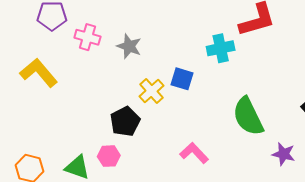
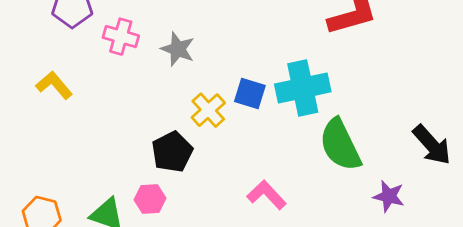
cyan cross: (221, 48) -> (303, 88), moved, size x1.4
yellow L-shape: (39, 73) -> (54, 85), size x0.7

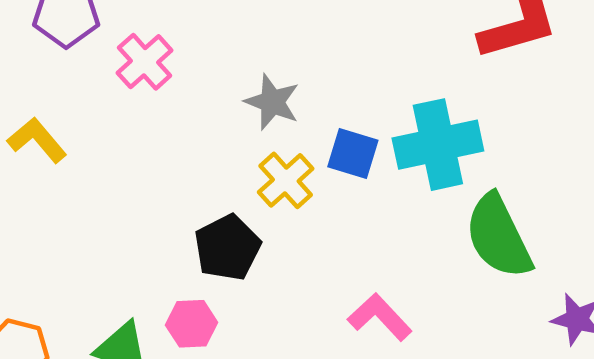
pink cross: (121, 37) -> (145, 62), turned 32
gray star: (178, 49) -> (272, 102), moved

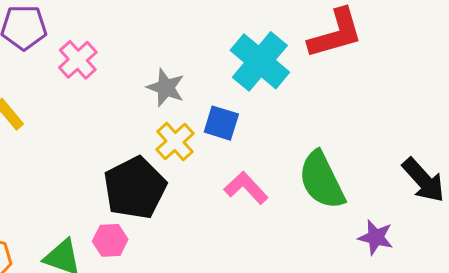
cyan cross: (438, 145) -> (260, 61), moved, turned -38
black pentagon: (227, 248) -> (135, 188), size x1.4
pink L-shape: (380, 317) -> (246, 188), moved

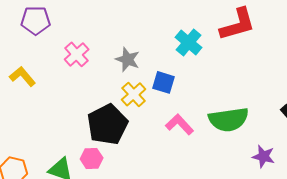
pink cross: (78, 60) -> (77, 54), moved
cyan cross: (260, 61) -> (189, 42), size x0.7
green semicircle: (322, 180) -> (229, 119), turned -72

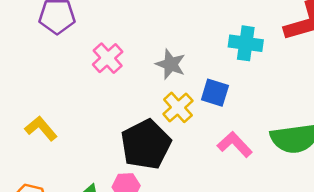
cyan cross: (189, 42) -> (246, 43), turned -32
yellow L-shape: (23, 76) -> (41, 128), moved

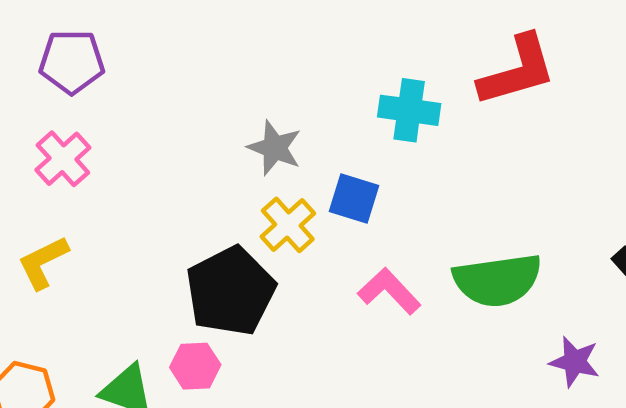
pink cross: (108, 58) -> (63, 159), moved
yellow L-shape: (41, 128) -> (43, 262), turned -76

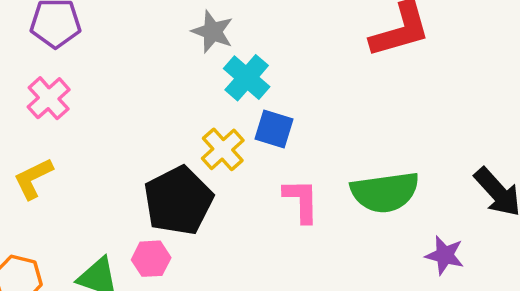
cyan cross: (409, 110) -> (247, 78), moved, turned 33
gray star: (275, 148) -> (213, 32), moved
pink L-shape: (389, 291) -> (301, 201), turned 42

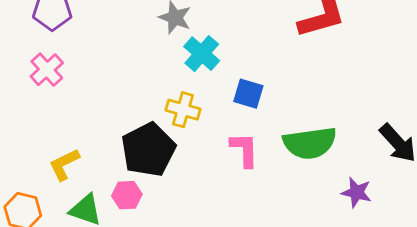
blue square: (274, 129) -> (248, 94), moved
yellow cross: (223, 149) -> (183, 110), turned -32
yellow L-shape: (33, 178) -> (64, 164), moved

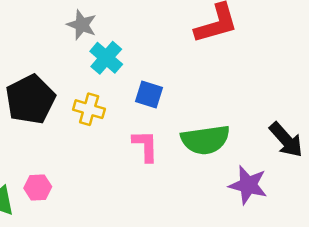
black pentagon: (148, 150) -> (30, 99), moved
purple star: (357, 192) -> (248, 185), size x1.4

